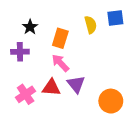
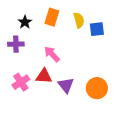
blue square: (115, 18) -> (97, 29), moved
orange rectangle: (60, 38) -> (52, 17), moved
purple triangle: (76, 84) -> (66, 85), moved

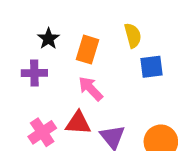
orange rectangle: (52, 17) -> (87, 50), moved
blue square: (97, 29) -> (152, 67), moved

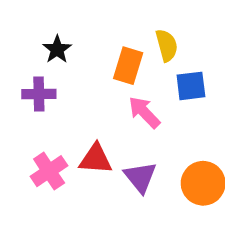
orange rectangle: (87, 50) -> (128, 66), moved
pink arrow: (91, 89) -> (144, 112), moved

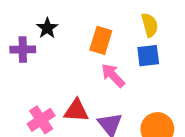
yellow semicircle: (167, 45) -> (150, 25), moved
purple cross: (39, 94) -> (23, 49), moved

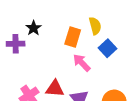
yellow semicircle: (150, 25) -> (95, 26), moved
blue square: (148, 56) -> (107, 48), turned -36

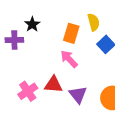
pink arrow: (82, 63) -> (69, 59), moved

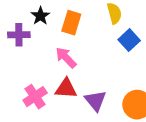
orange rectangle: (71, 33) -> (71, 23), moved
pink arrow: (69, 59) -> (66, 58), moved

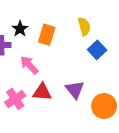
pink arrow: (66, 58) -> (29, 65), moved
purple triangle: (95, 101) -> (75, 90), moved

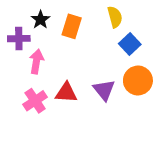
pink arrow: (29, 65) -> (36, 62), moved, turned 54
orange circle: (104, 106) -> (138, 80), moved

